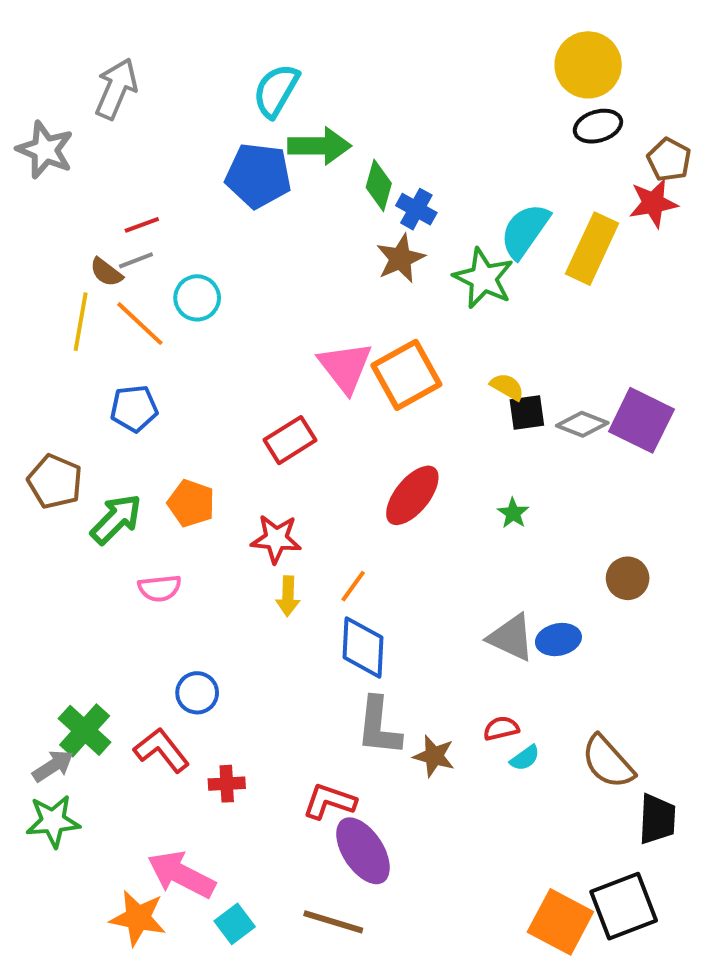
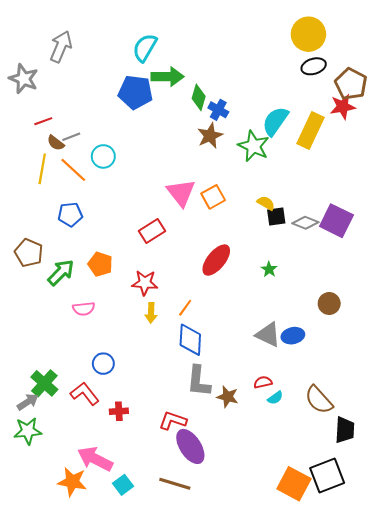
brown pentagon: (669, 160) -> (351, 84), size x1.4
red line: (142, 225) -> (43, 121), moved
orange square: (406, 375) -> (213, 197), size x0.7

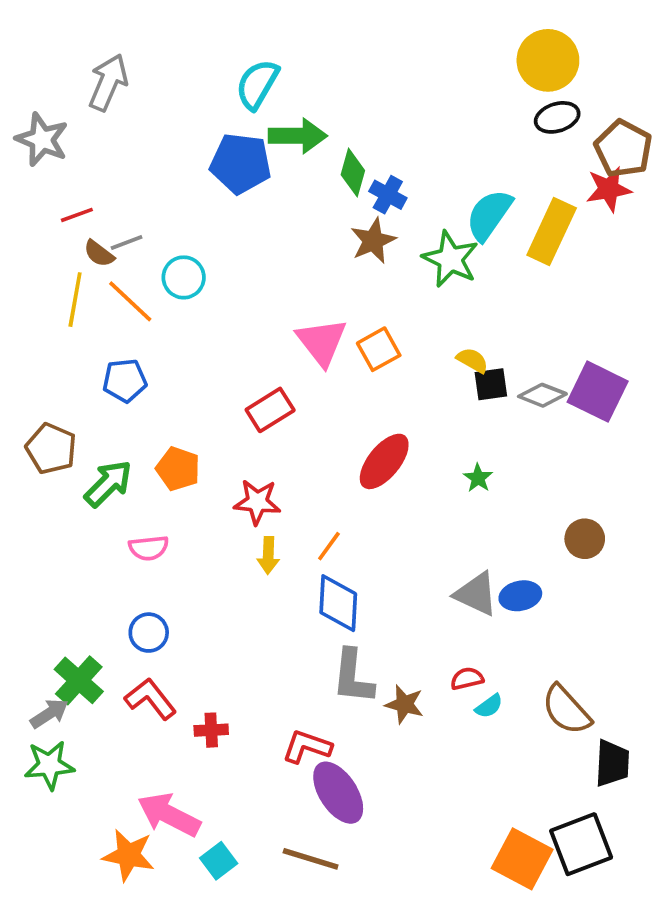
blue circle: (103, 364) -> (149, 633), moved

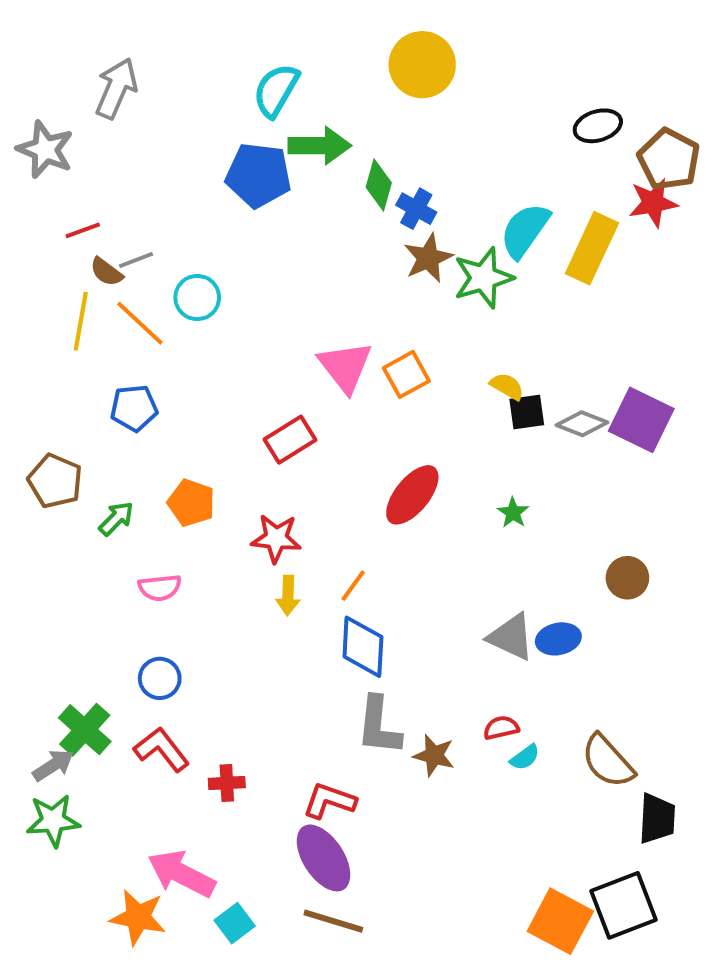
yellow circle: (548, 60) -> (422, 65), moved
brown star: (373, 241) -> (428, 258), moved
green star: (450, 259) -> (483, 278), turned 30
green arrow: (108, 484) -> (116, 519), size x0.7
purple ellipse: (338, 793) -> (324, 858), moved

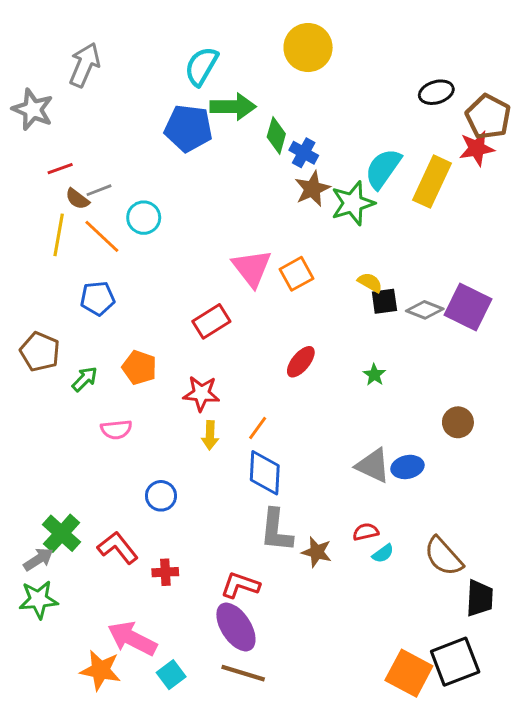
red ellipse: (412, 495) -> (301, 362), size x0.7
blue circle: (160, 678) -> (161, 496), moved

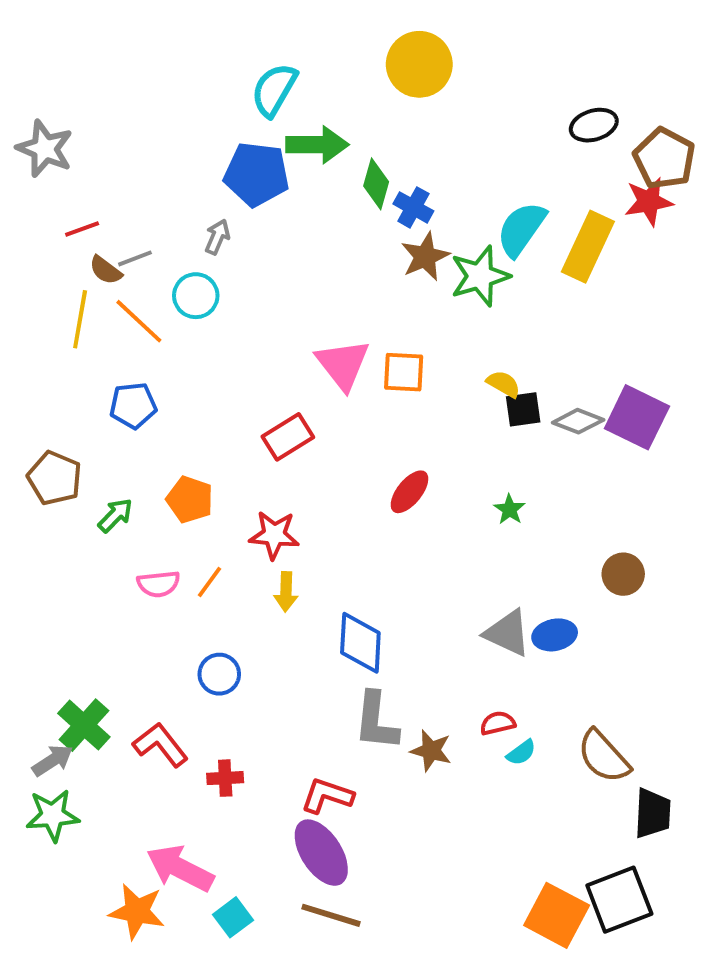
gray arrow: (85, 65) -> (217, 237), moved, size x0.6
orange square: (296, 274) -> (404, 372), turned 32
orange line: (258, 428) -> (209, 582), moved

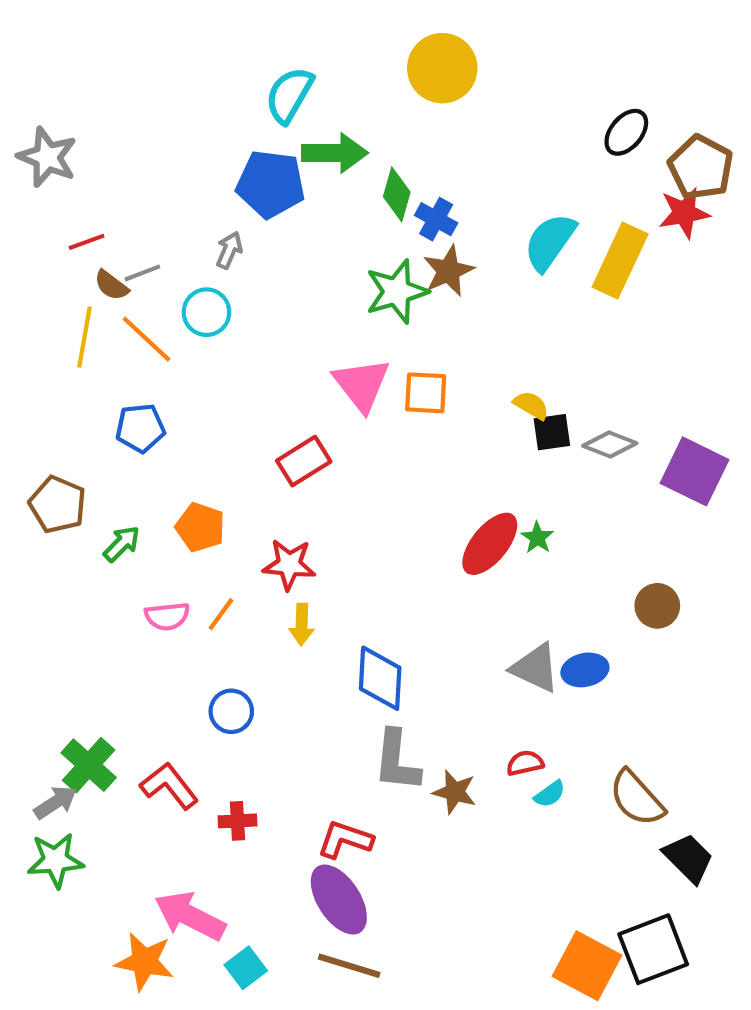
black ellipse: (594, 125) -> (626, 132), turned -33
green star: (480, 276) -> (397, 292), moved
purple square: (637, 417) -> (695, 471), moved
red ellipse: (409, 492) -> (490, 544), moved, size x1.4
black trapezoid: (653, 813) -> (688, 858), turned -48

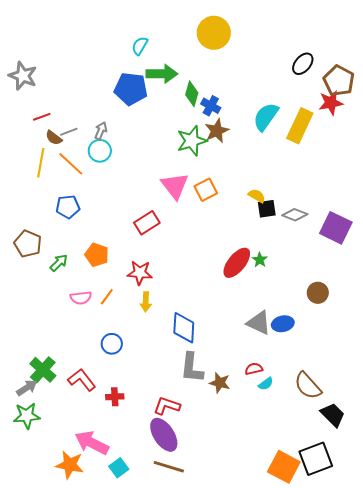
cyan semicircle: (289, 95) -> (140, 46), size x0.7
gray arrow: (229, 250) -> (101, 131), moved
orange square: (426, 393) -> (206, 190), turned -30

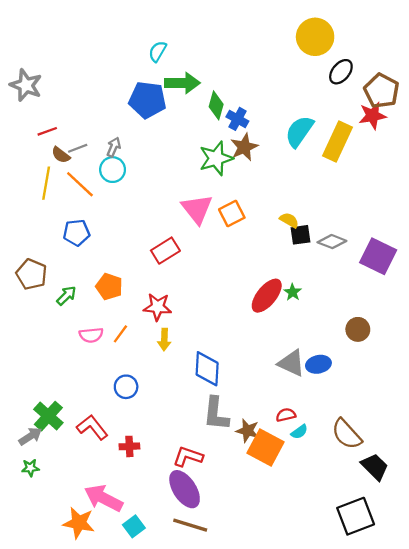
yellow circle: (214, 33) -> (315, 37), moved
green star: (27, 416) -> (30, 468), size x0.6
orange square: (284, 467) -> (266, 448), moved

